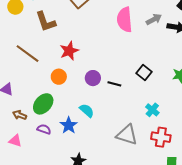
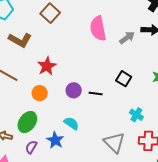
gray arrow: (154, 19) -> (127, 38), moved
brown L-shape: (46, 22) -> (20, 40), turned -35
purple semicircle: (44, 129) -> (31, 147), turned -72
gray triangle: (127, 135) -> (114, 143), turned 35

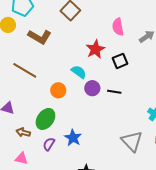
pink semicircle: (98, 29) -> (118, 27), size x0.7
red star: (47, 66) -> (95, 49), moved
black square: (124, 79) -> (120, 61), moved, turned 35
cyan semicircle: (71, 123) -> (79, 72), moved

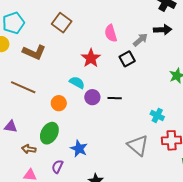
black square: (120, 61) -> (127, 59), moved
purple semicircle: (49, 144) -> (57, 167), moved

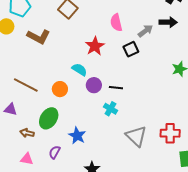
brown line: (23, 87) -> (26, 85), moved
cyan cross: (157, 115) -> (110, 109), moved

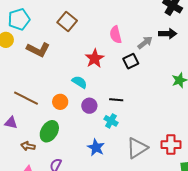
purple circle: (94, 85) -> (89, 106), moved
blue star: (77, 136) -> (96, 147), moved
gray triangle: (136, 136) -> (137, 148), turned 45

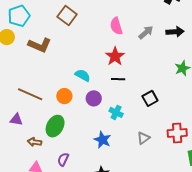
black arrow: (168, 34) -> (175, 32), moved
red star: (95, 58) -> (115, 56), moved
black square: (131, 61) -> (150, 98), moved
black line: (116, 100) -> (118, 79), moved
gray triangle: (137, 148) -> (144, 138), size x0.6

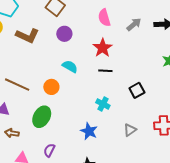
purple circle: (94, 98) -> (64, 34), moved
brown arrow: (34, 142) -> (12, 133), moved

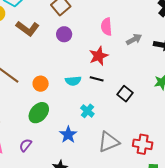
cyan semicircle: (70, 66) -> (73, 81), moved, turned 133
black square: (137, 90) -> (125, 94), moved, turned -35
green ellipse: (42, 117) -> (39, 113), moved
gray triangle: (130, 130) -> (109, 142), size x1.6

